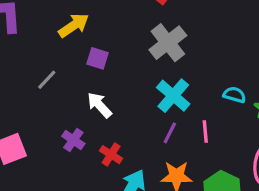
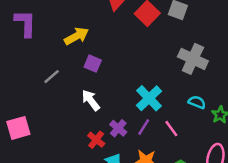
gray cross: (168, 43) -> (193, 59), moved, turned -32
pink line: (205, 131) -> (171, 129), turned -36
purple cross: (73, 140) -> (118, 128), moved

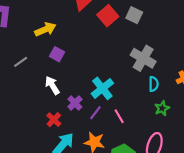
cyan semicircle: (197, 102) -> (154, 84), moved, turned 64
purple cross: (118, 128) -> (75, 103), moved

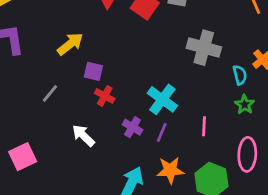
cyan semicircle: (154, 84) -> (240, 75), moved
white arrow: (52, 85) -> (83, 136), moved
pink line: (119, 116) -> (204, 126), moved, turned 48
red cross: (54, 120) -> (105, 96), moved

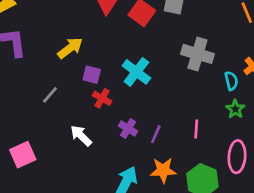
cyan cross: (162, 99) -> (136, 72), moved

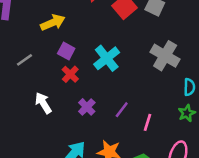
purple line: (156, 134) -> (122, 110), moved

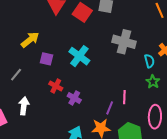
red cross: (70, 74) -> (56, 86), moved
white arrow: (43, 103) -> (24, 106), moved, turned 54
purple line: (122, 110) -> (110, 108), moved

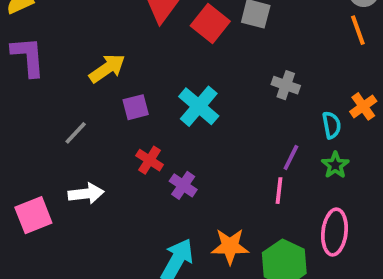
gray cross: (124, 42) -> (286, 85), size x0.6
purple square: (46, 59) -> (136, 107), turned -32
white arrow: (24, 106) -> (86, 194), turned 72
purple line: (110, 108) -> (291, 158), moved

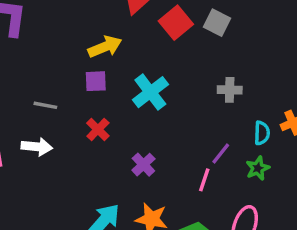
yellow arrow: (107, 68) -> (105, 47), moved
gray cross: (286, 85) -> (230, 90), turned -30
gray line: (76, 133) -> (45, 105), moved, turned 45
purple cross: (183, 185) -> (143, 165), moved

